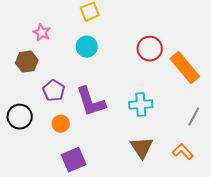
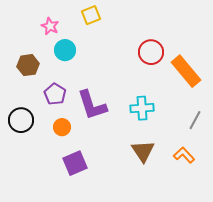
pink star: (42, 33) -> (50, 26), moved
cyan circle: (87, 47) -> (65, 50), moved

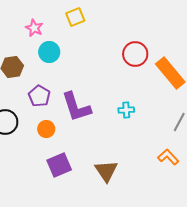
cyan cross: (142, 108) -> (126, 110), size x0.7
brown triangle: (143, 151) -> (106, 171), moved

